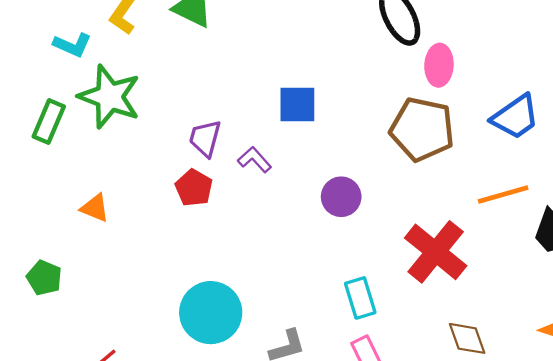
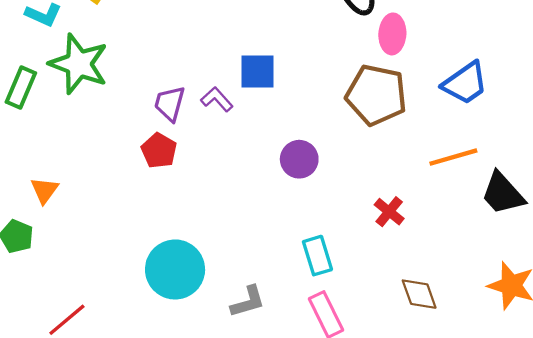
purple L-shape: (255, 160) -> (217, 99), moved
orange triangle: (95, 208) -> (44, 190), moved, turned 44
red cross: (436, 252) -> (389, 212), size x0.5

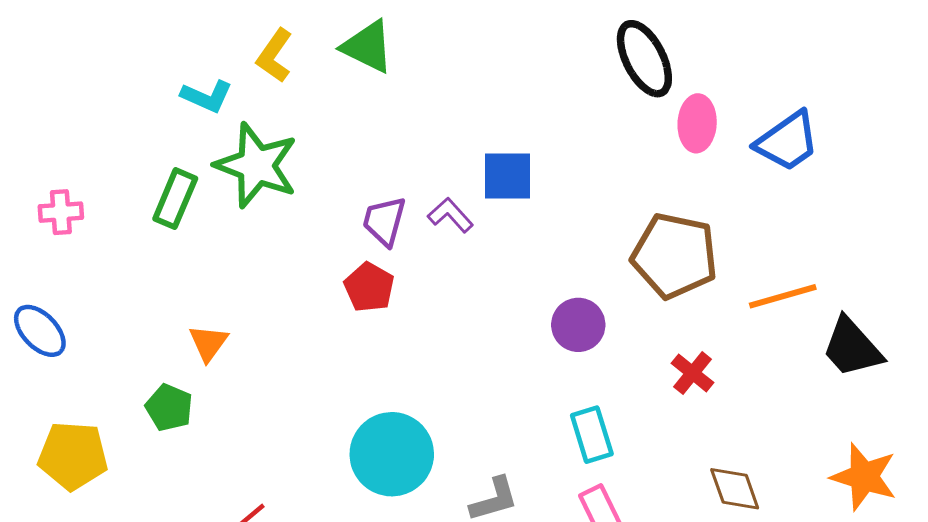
blue trapezoid: (465, 83) -> (787, 141), moved
brown pentagon: (376, 95) -> (675, 256), moved
purple circle: (299, 159) -> (578, 325), moved

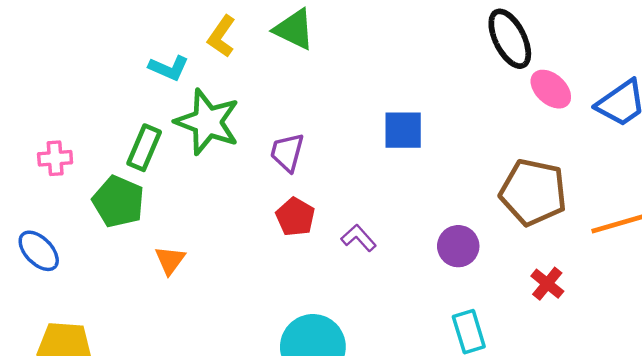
pink ellipse: (697, 123) -> (551, 89), turned -51
purple L-shape: (450, 215) -> (359, 238), moved
purple trapezoid: (384, 221) -> (287, 152), moved
green pentagon: (169, 408) -> (118, 202), moved, size x1.4

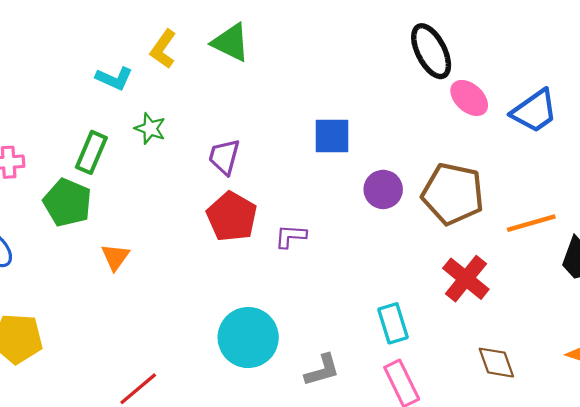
green star: (207, 122) -> (150, 128), size x0.5
red pentagon: (295, 217) -> (232, 217), size x1.4
purple L-shape: (359, 238) -> (291, 236), turned -44
purple circle: (458, 246) -> (383, 189), moved
red cross: (547, 284) -> (466, 279), size x1.5

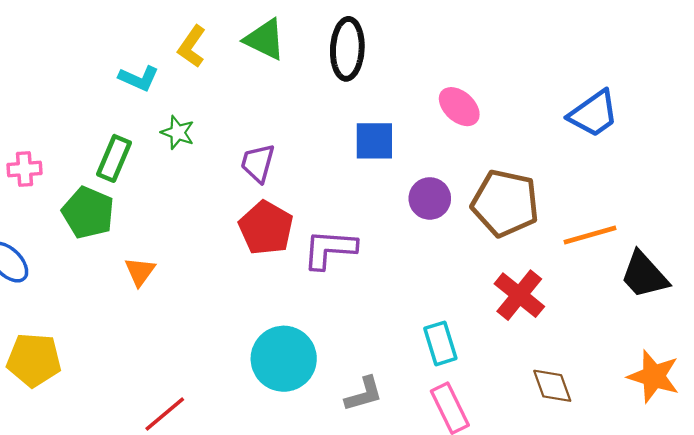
black ellipse: (431, 51) -> (347, 49), moved, turned 30
pink ellipse: (469, 98) -> (459, 107), moved
purple L-shape: (291, 236) -> (330, 249), size x1.6

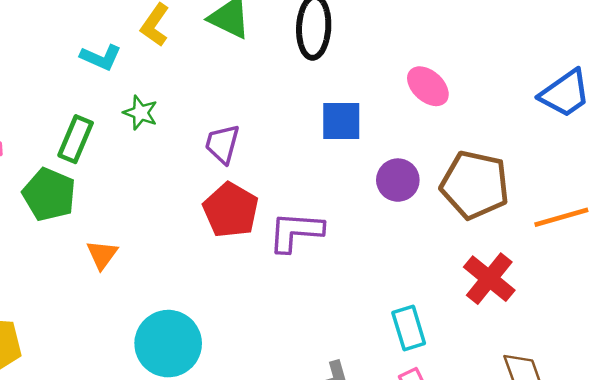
cyan circle: (284, 359) -> (168, 344), moved

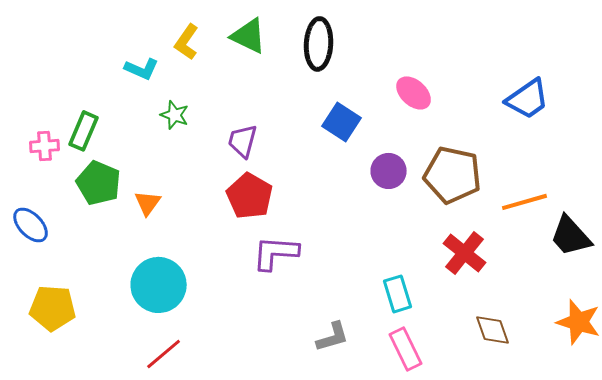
blue square: (341, 121) -> (342, 122), turned 33
green rectangle: (76, 139) -> (84, 131), moved
purple L-shape: (296, 232) -> (276, 253), moved
orange triangle: (102, 255) -> (148, 203), moved
cyan circle: (168, 344) -> (159, 285), moved

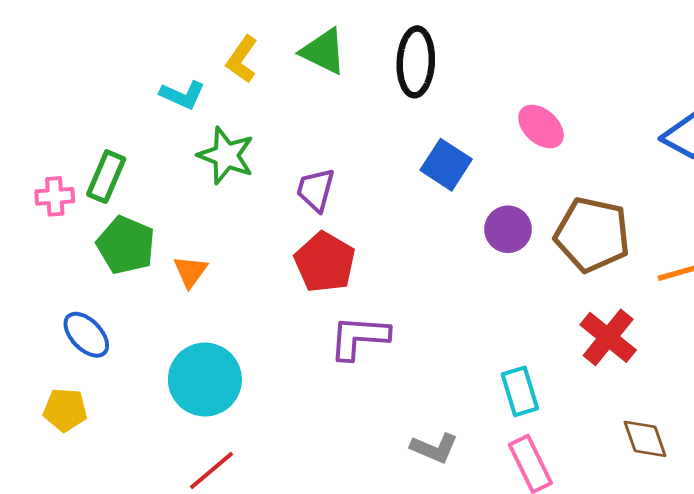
green star: (175, 115) -> (226, 156), size x1.5
blue ellipse: (31, 225) -> (86, 335), moved
yellow pentagon: (53, 308) -> (65, 410), size x0.7
gray L-shape: (333, 337) -> (434, 448), turned 39

